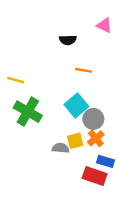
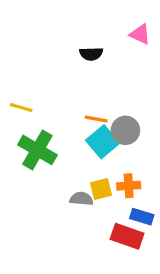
orange line: (84, 70) -> (96, 119), moved
gray circle: (93, 119) -> (125, 130), moved
orange cross: (96, 138) -> (129, 186), turned 35

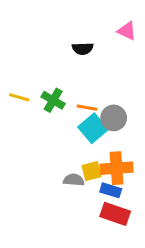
green cross: (37, 150) -> (53, 100), moved, size x0.7
orange cross: (129, 186) -> (117, 168), size x1.5
blue rectangle: (142, 217) -> (111, 190), moved

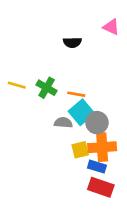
gray circle: (114, 118) -> (97, 123), moved
gray semicircle: (74, 180) -> (63, 123), moved

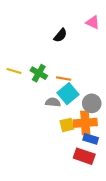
black semicircle: (72, 42) -> (60, 35), turned -48
gray circle: (97, 123) -> (92, 103), moved
blue rectangle: (97, 167) -> (91, 139), moved

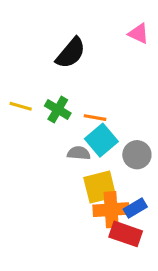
black semicircle: (60, 35) -> (71, 53), moved, size x1.5
orange cross: (85, 123) -> (111, 210), moved
yellow square: (67, 125) -> (100, 187), size x1.5
blue rectangle: (91, 139) -> (135, 208), turned -48

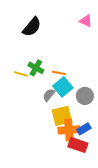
black semicircle: (71, 53) -> (32, 27), moved
yellow line: (21, 106) -> (21, 74), moved
gray semicircle: (79, 153) -> (49, 95), turned -56

